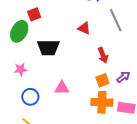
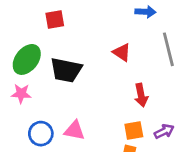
green ellipse: (19, 31) -> (27, 59), moved
blue circle: (30, 97) -> (41, 134), moved

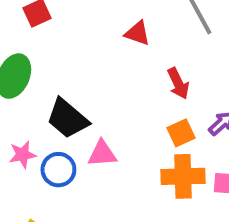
black trapezoid: (66, 70) -> (67, 119), moved, turned 44
pink star: (21, 94) -> (23, 155), moved

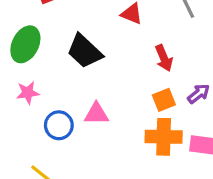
black trapezoid: (67, 119) -> (85, 51), moved
pink star: (23, 155) -> (28, 93), moved

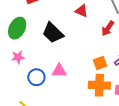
red arrow: (164, 58) -> (108, 28), moved, turned 56

